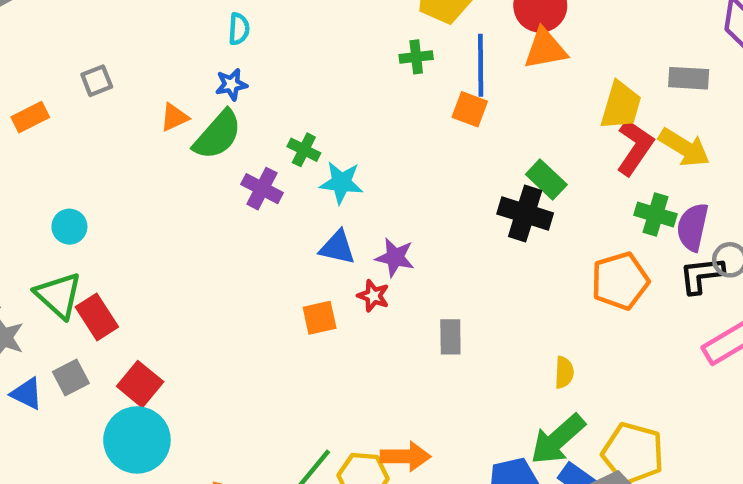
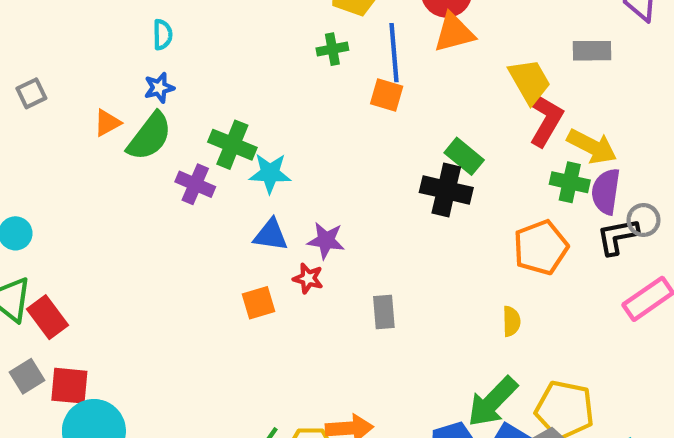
yellow trapezoid: (621, 106) -> (530, 81), turned -42
yellow arrow: (684, 148) -> (592, 146), moved
green cross: (304, 150) -> (232, 145), size x1.5
yellow semicircle: (564, 372) -> (511, 321), moved
red square: (140, 384) -> (69, 386), moved, turned -30

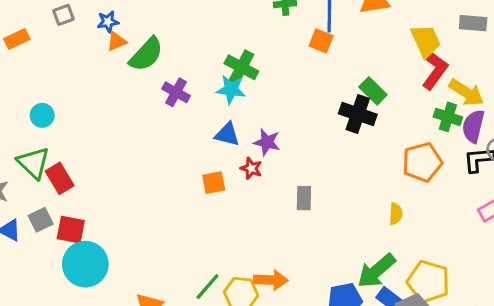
blue star: (159, 88) -> (108, 22), moved
green cross: (232, 145) -> (241, 67), moved

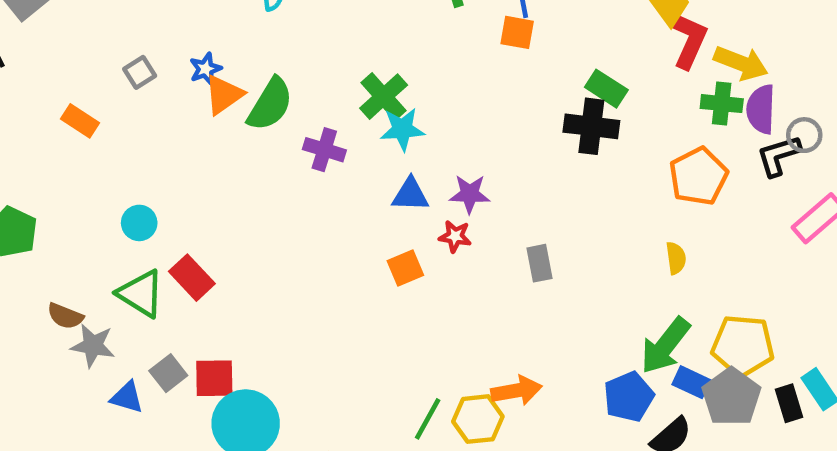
orange rectangle: (17, 39) -> (80, 121), turned 70
orange triangle: (117, 41) -> (224, 95), size x1.4
green cross: (241, 67) -> (384, 97), moved, turned 32
red rectangle: (60, 178) -> (192, 278), moved

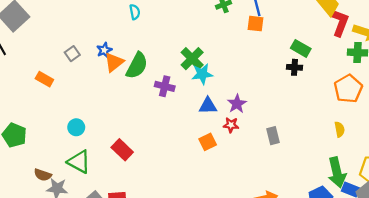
black cross: (591, 126) -> (295, 67), size x0.6
purple star: (470, 194) -> (237, 104), turned -30
red rectangle: (192, 278) -> (122, 150), moved
green arrow: (665, 346) -> (337, 172), turned -48

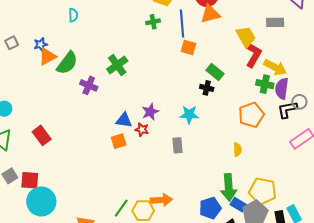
orange square: (256, 24) -> (189, 48), moved
cyan star: (202, 74) -> (189, 115), moved
blue triangle: (208, 106) -> (124, 120), moved

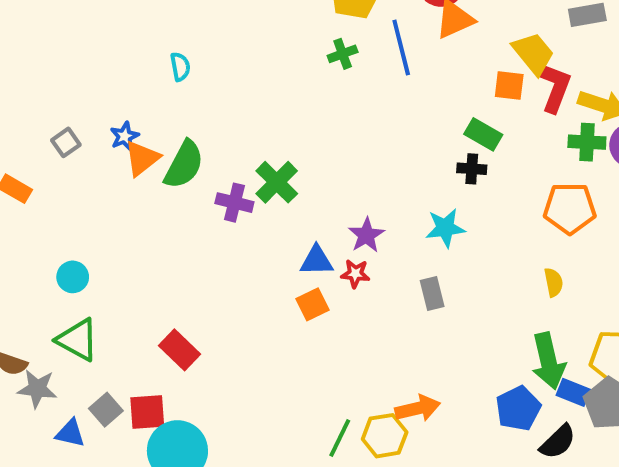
orange square: (189, 48) -> (509, 86), moved
green cross: (117, 65) -> (277, 182), moved
orange pentagon: (251, 115) -> (570, 208), turned 30
red rectangle: (42, 135) -> (180, 350), moved

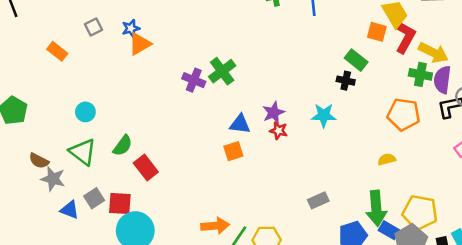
green semicircle: (184, 165) -> (123, 146), moved, size x0.7
red star: (355, 274) -> (279, 131), moved
yellow semicircle: (554, 282) -> (387, 159), turned -102
gray rectangle: (432, 293) -> (318, 200), moved, turned 72
orange arrow: (418, 408) -> (215, 226), moved

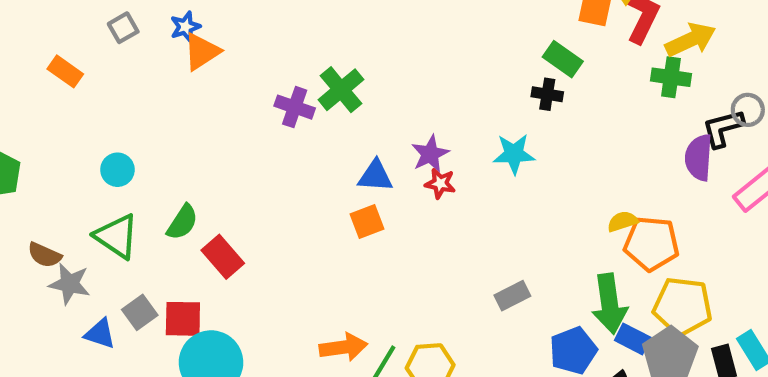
yellow arrow: (433, 53) -> (691, 40), turned -48
purple semicircle: (442, 80) -> (699, 157), moved
orange pentagon: (404, 114) -> (652, 244), moved

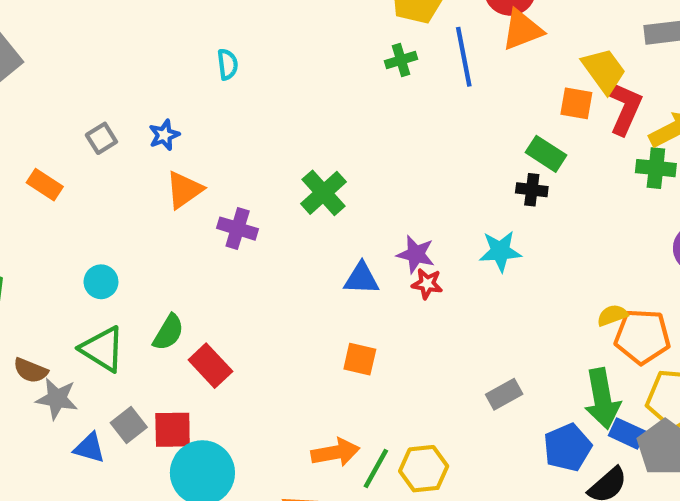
orange triangle: (202, 52) -> (184, 190), moved
purple cross: (295, 107) -> (238, 229), moved
purple star: (430, 154) -> (416, 254), turned -30
orange square: (367, 221) -> (360, 359), moved, turned 36

